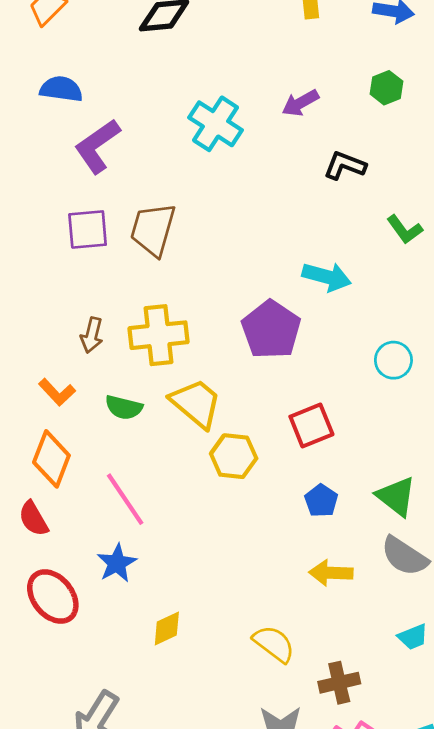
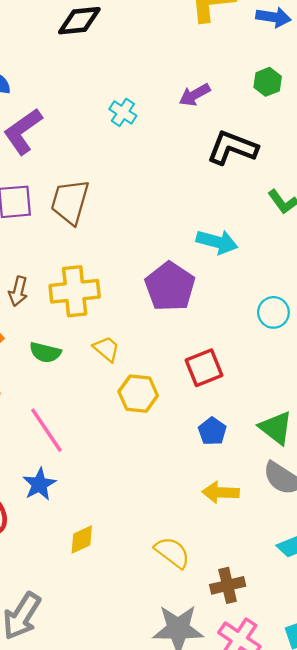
cyan cross: (215, 124) -> (123, 112), size x0.6
black L-shape: (345, 166) -> (232, 148), size x1.4
yellow trapezoid: (196, 403) -> (106, 349), size x0.6

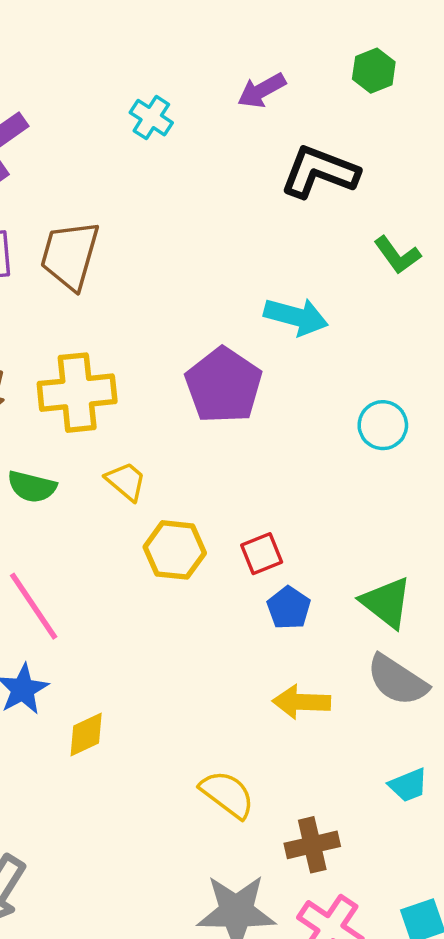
red square: (204, 368) -> (262, 554), moved, size x0.7
yellow diamond: (82, 539) -> (86, 734), moved

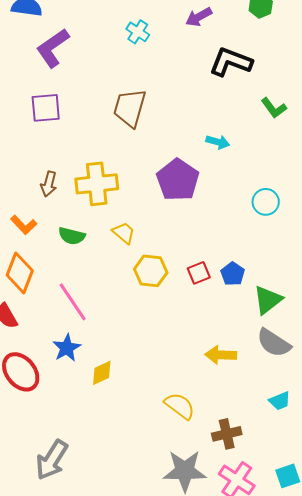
brown trapezoid: (70, 255) -> (130, 108), moved
cyan arrow: (296, 317) -> (218, 142), size x0.7
green triangle: (386, 602) -> (268, 300), turned 44
blue pentagon: (289, 608) -> (233, 274), moved

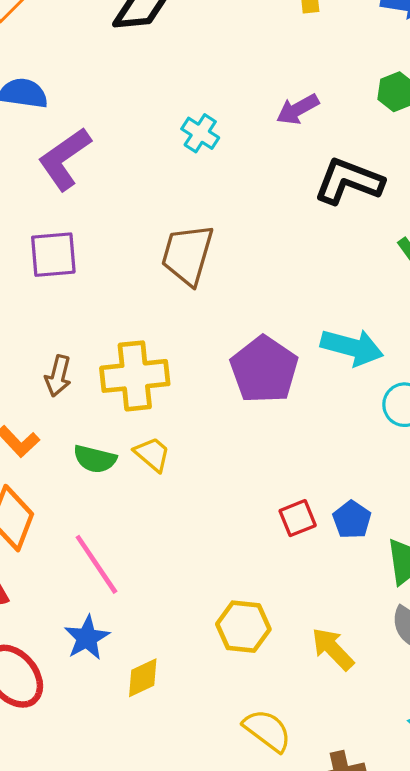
cyan arrow: (218, 142) -> (352, 347), moved, size x1.6
yellow trapezoid: (124, 233) -> (152, 454), moved
yellow hexagon: (151, 271) -> (243, 627), moved
yellow arrow: (221, 355) -> (333, 649), turned 44

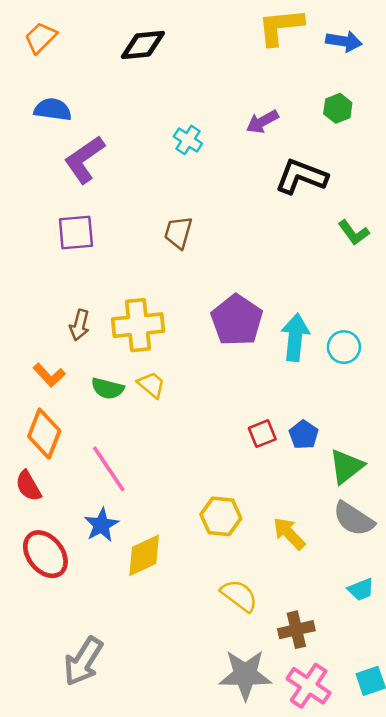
brown trapezoid: (187, 255) -> (178, 233), size x0.7
cyan arrow: (352, 347) -> (295, 337), moved, turned -99
yellow diamond: (143, 678) -> (144, 555), size x1.4

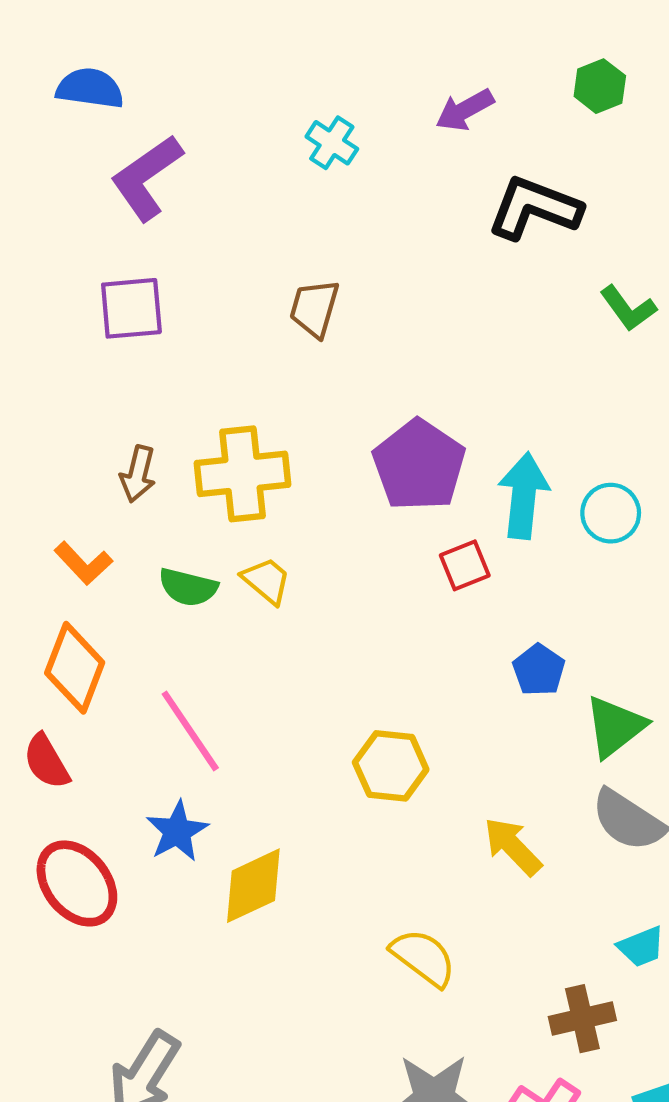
red square: (262, 434) -> (465, 565), moved
yellow hexagon: (221, 516) -> (391, 766), moved
brown cross: (296, 630) -> (582, 1019), moved

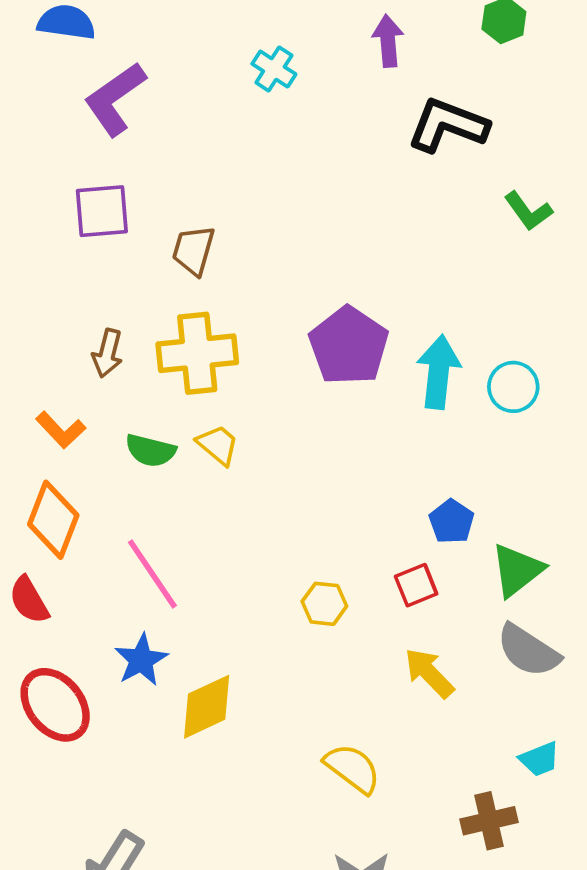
purple arrow: (465, 110) -> (388, 41), turned 114
brown trapezoid: (314, 308) -> (194, 250), moved
red square: (465, 565) -> (416, 585), moved
yellow hexagon: (391, 766) -> (324, 604), size x0.7

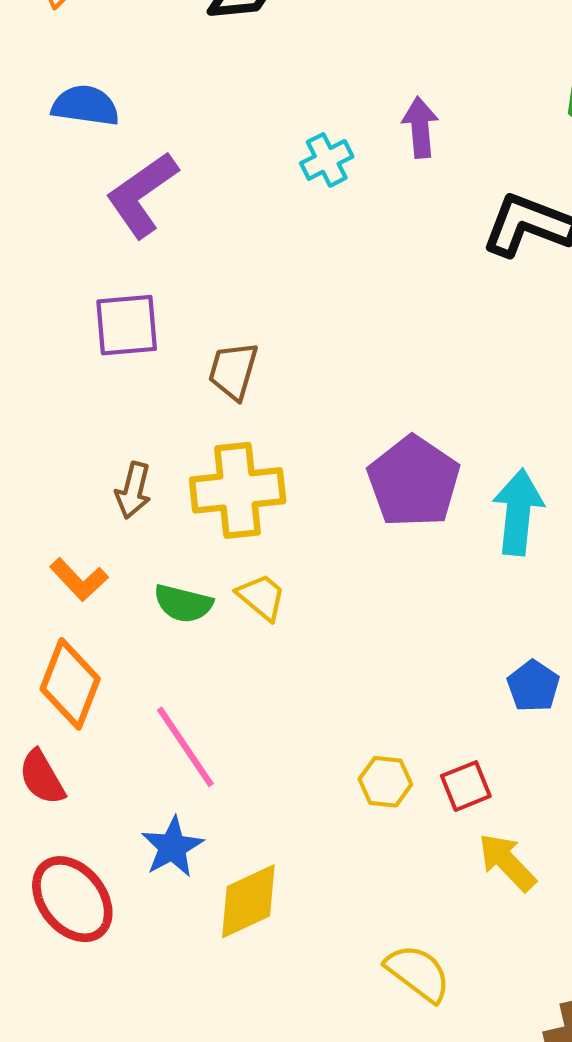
purple arrow: (388, 41) -> (420, 127), moved
cyan cross: (274, 69) -> (327, 160), turned 30
red square: (416, 585) -> (466, 786), moved

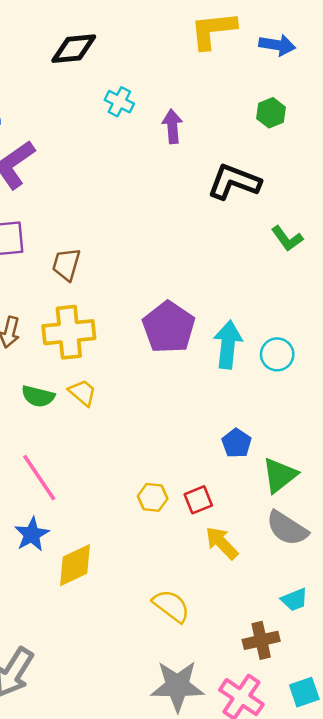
cyan cross: (327, 160) -> (119, 102), moved, turned -36

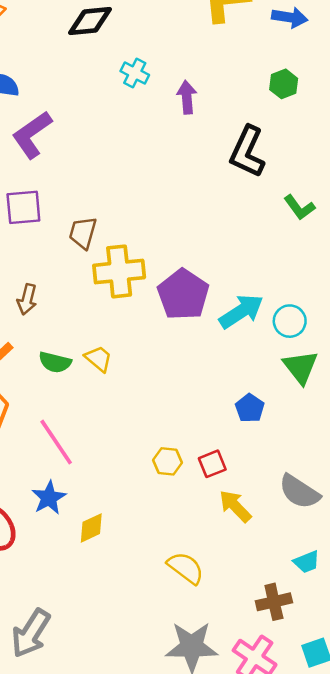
black L-shape: (234, 182) -> (247, 152), turned -86
yellow cross: (69, 332) -> (119, 271), moved
cyan arrow: (228, 345) -> (241, 311), turned 51
green triangle: (280, 475) -> (301, 367), moved, turned -30
yellow diamond: (75, 565) -> (91, 528), size x0.7

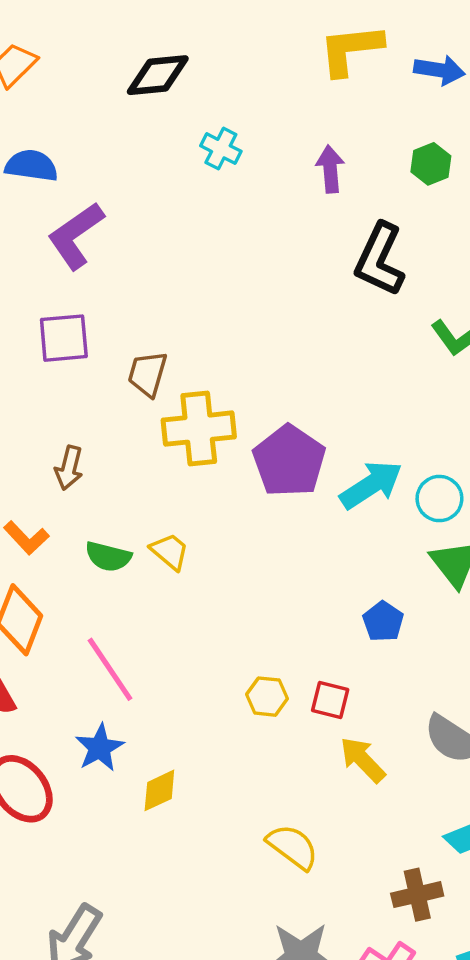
purple arrow: (187, 97) -> (330, 169), moved
red square: (212, 464) -> (330, 700), turned 36

